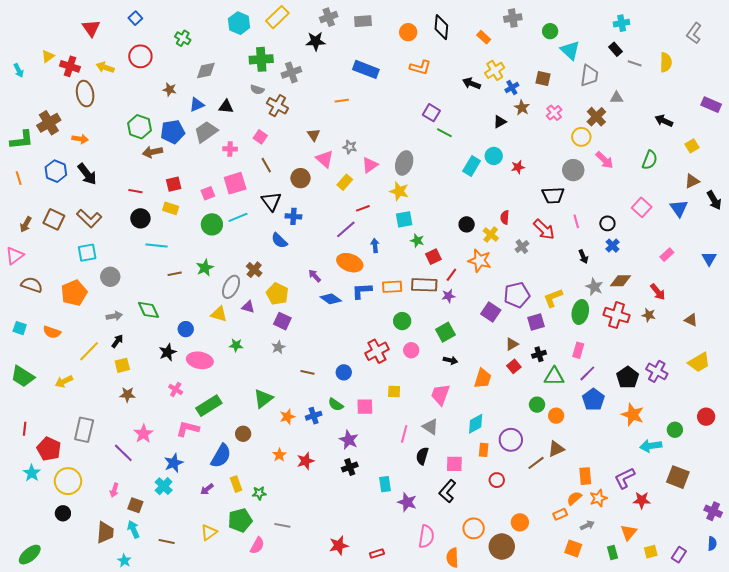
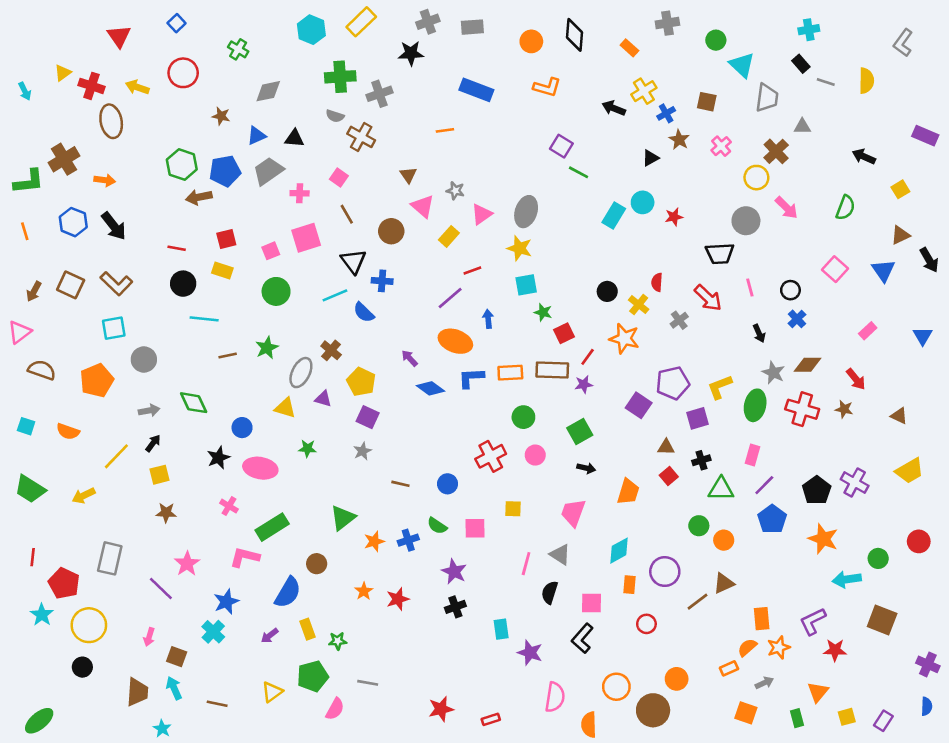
cyan line: (238, 217) -> (335, 295), moved
brown triangle: (512, 344) -> (666, 447), turned 32

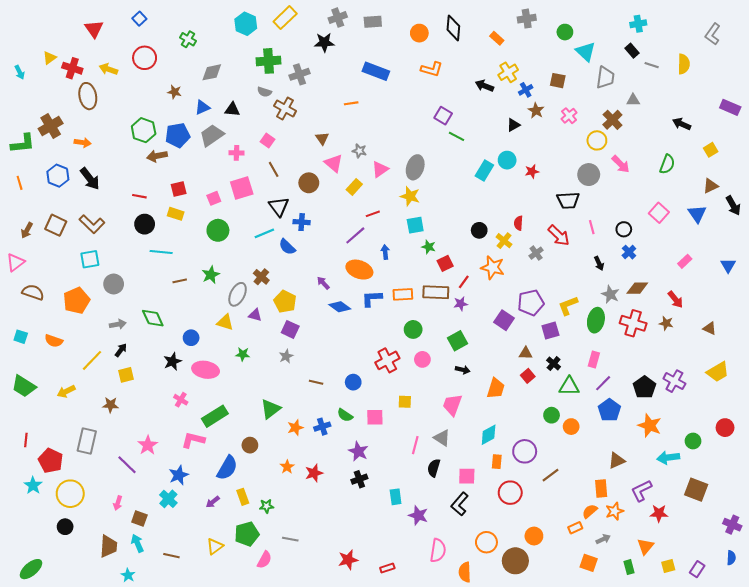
black cross: (701, 460) -> (554, 364), turned -32
brown star: (166, 513) -> (111, 405), moved
brown triangle: (724, 583) -> (617, 461), moved
red circle: (646, 624) -> (510, 493), size x1.5

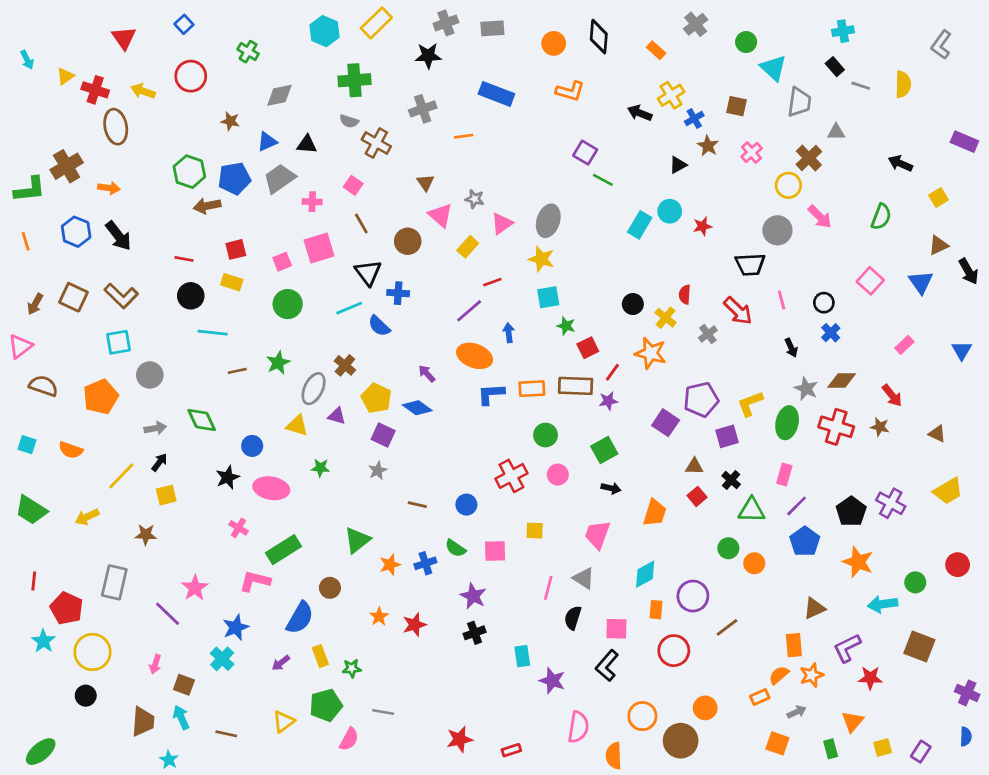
gray cross: (527, 19) -> (696, 24), turned -30
cyan arrow: (20, 72) -> (27, 60), moved
gray cross: (300, 74) -> (423, 109), moved
blue diamond: (340, 307) -> (417, 408), moved

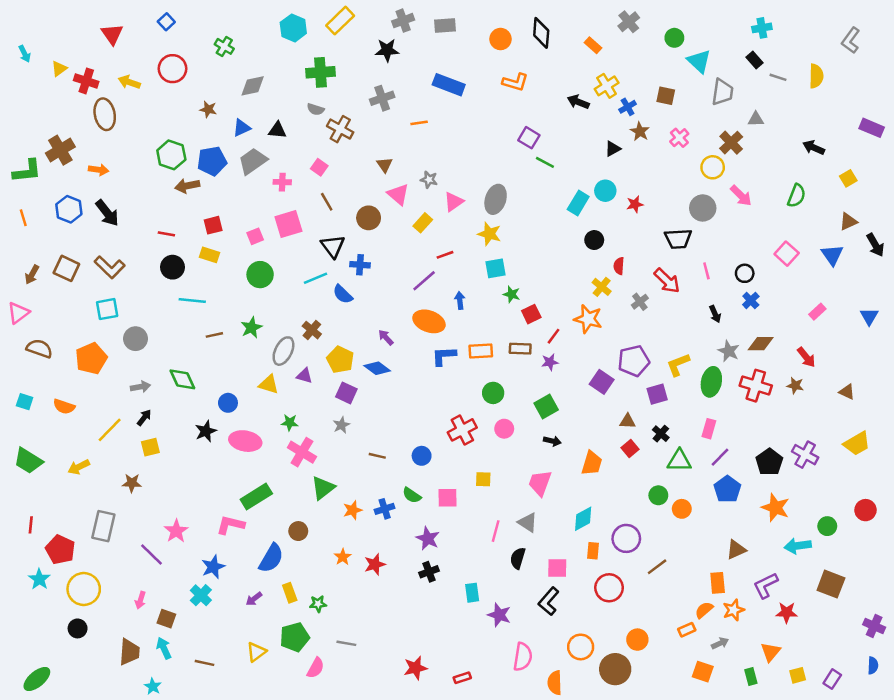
black circle: (633, 304) -> (594, 240), moved
brown rectangle: (576, 386) -> (520, 349), size x0.7
pink cross: (239, 528) -> (302, 452), moved, size x1.6

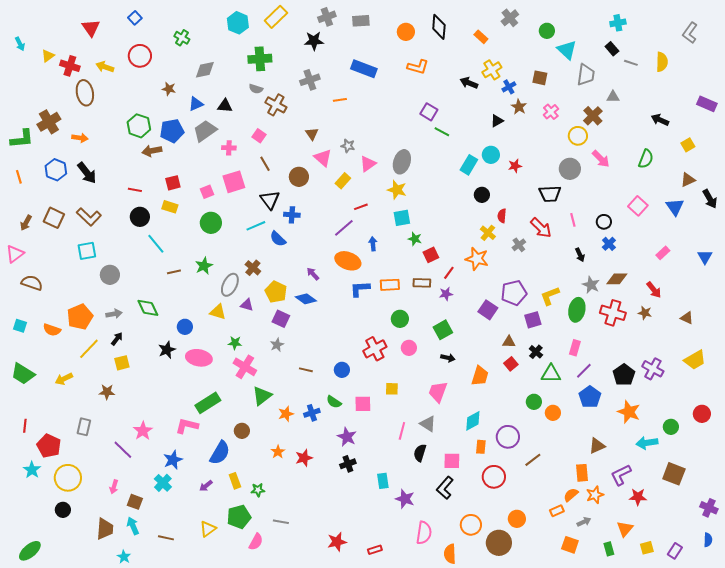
cyan line: (192, 300) -> (156, 244), turned 45
orange pentagon: (91, 358) -> (80, 317), moved
gray rectangle: (103, 526) -> (84, 427), size x0.7

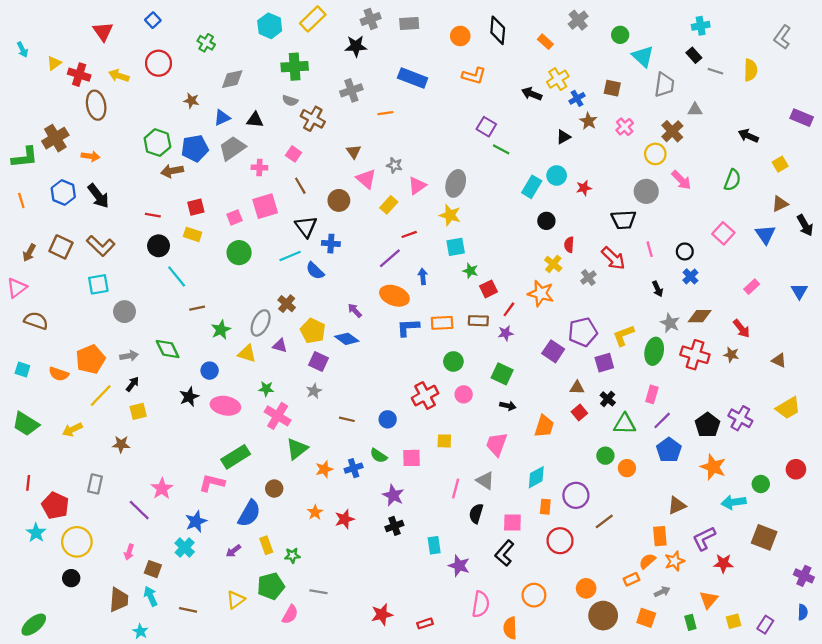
green star: (204, 266) -> (221, 330), moved
green square: (443, 330) -> (502, 374), turned -36
brown circle: (499, 543) -> (603, 616), moved

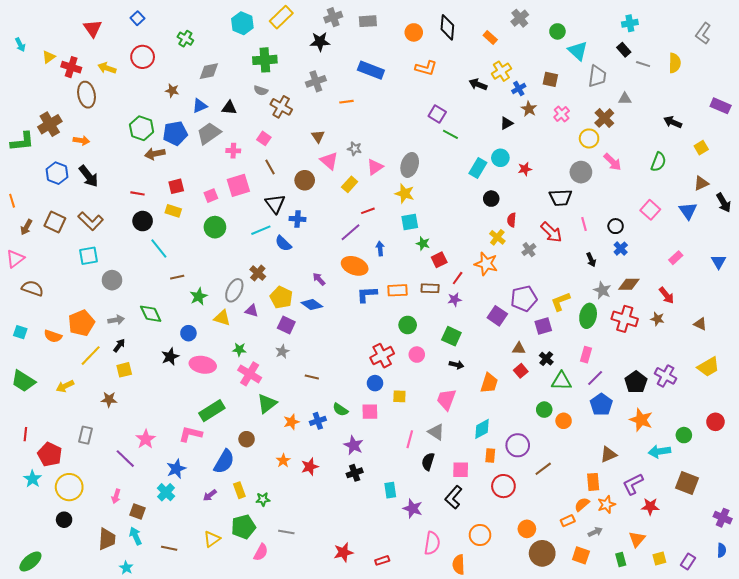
orange line: (21, 200) -> (12, 201), moved
blue circle: (388, 419) -> (375, 383), moved

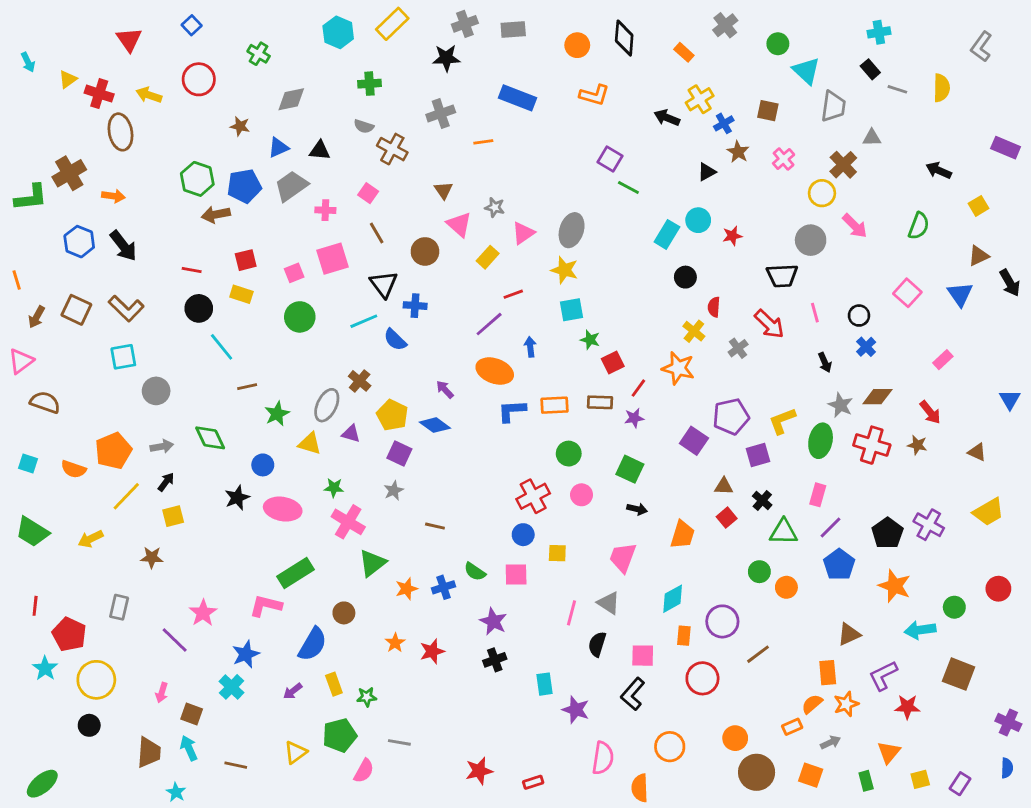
green cross: (265, 60) -> (369, 84), size x0.7
blue triangle: (719, 262) -> (1010, 399), moved

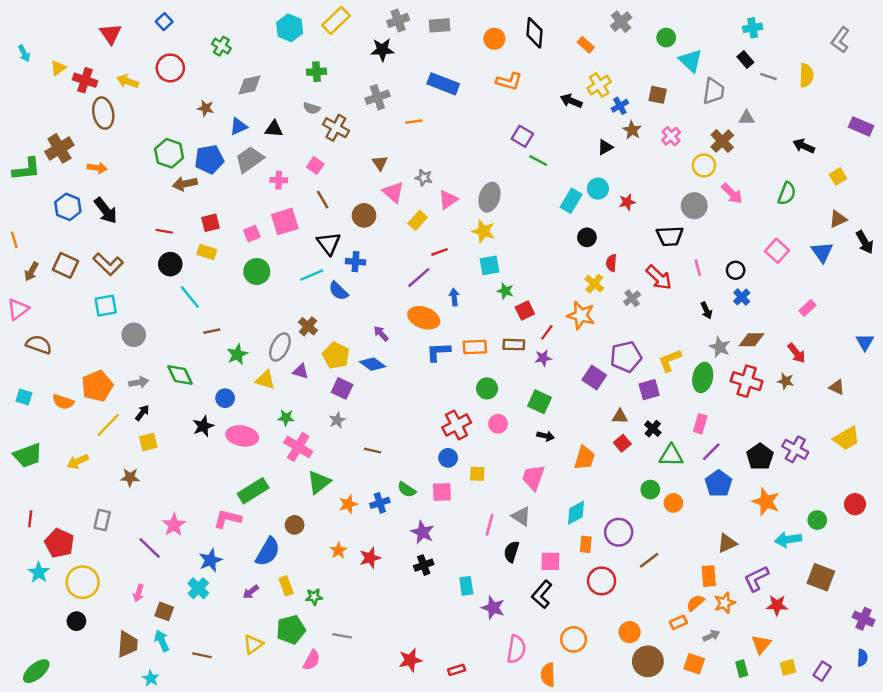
green trapezoid: (32, 532) -> (28, 455), turned -52

